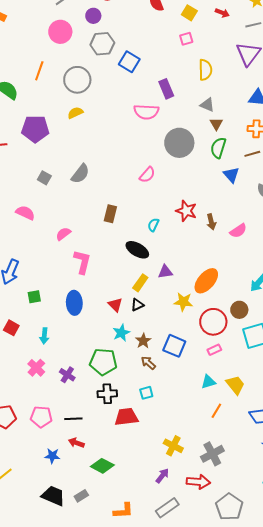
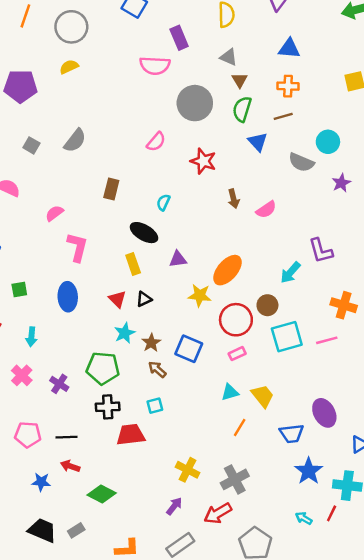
red star: (186, 211) -> (203, 161), moved
yellow rectangle: (140, 283) -> (133, 264), moved, turned -54
red arrow: (198, 482) -> (218, 513), turned 145

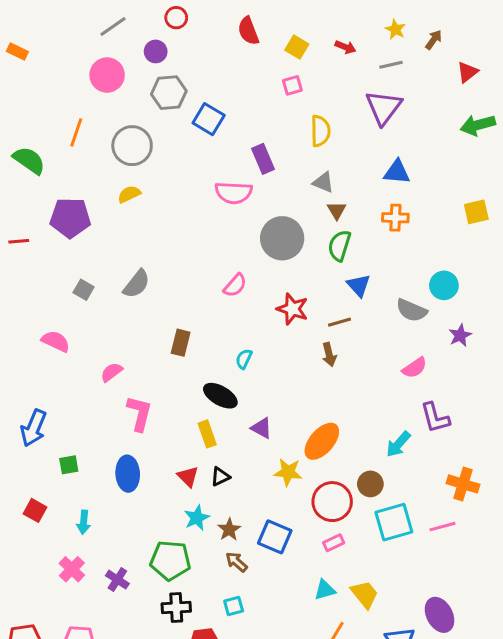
brown line: (283, 116) -> (339, 322), moved
pink semicircle: (266, 210) -> (415, 368), moved
purple triangle: (178, 259) -> (262, 428), turned 36

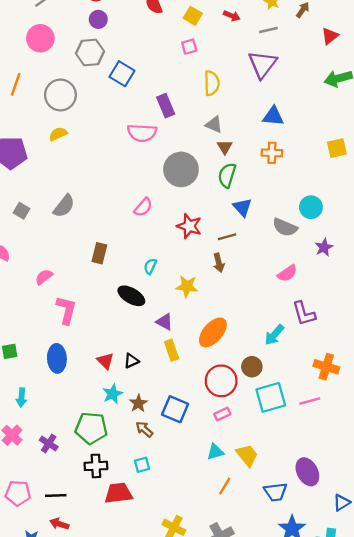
purple circle: (156, 51) -> (98, 19), moved
yellow rectangle: (207, 434) -> (172, 350), moved
yellow star: (288, 472) -> (187, 286), moved

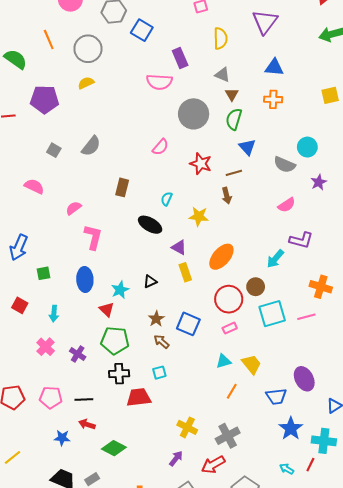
orange line: (16, 84) -> (49, 39), turned -42
purple L-shape: (304, 314) -> (301, 240), turned -60
red triangle: (105, 361) -> (107, 309), moved
cyan star: (112, 394) -> (120, 290), moved

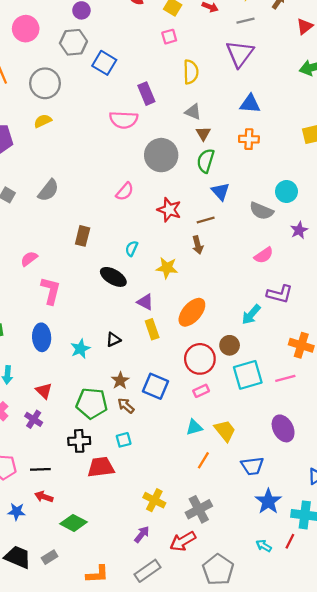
red triangle: (107, 309) -> (44, 391), moved
green pentagon: (115, 341) -> (92, 403), moved
purple ellipse: (304, 379) -> (283, 428), moved

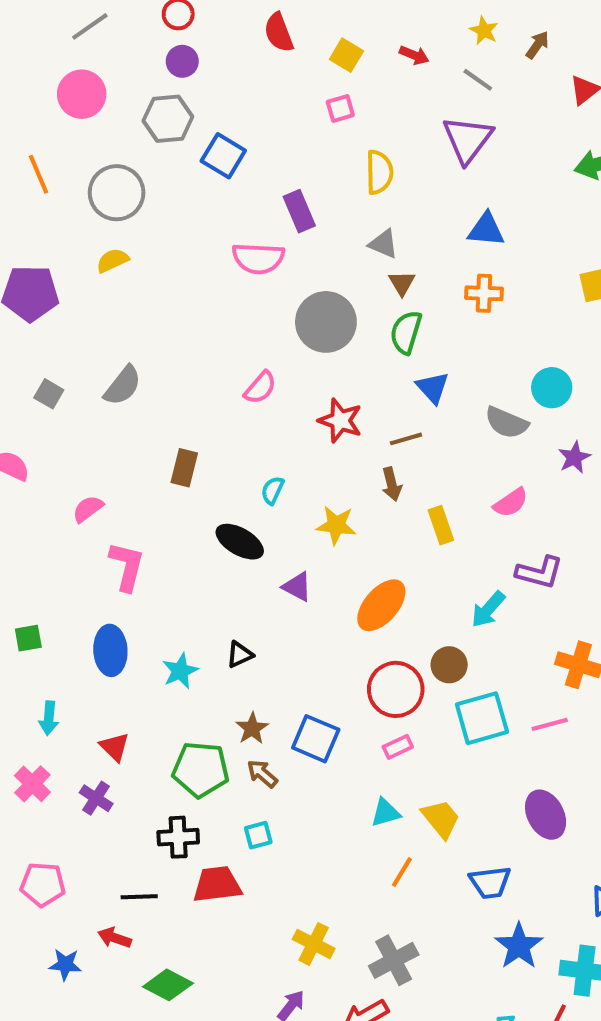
gray line: (245, 21) -> (478, 80), turned 48
yellow rectangle: (152, 329) -> (441, 525), moved
black line: (40, 469) -> (139, 897), moved

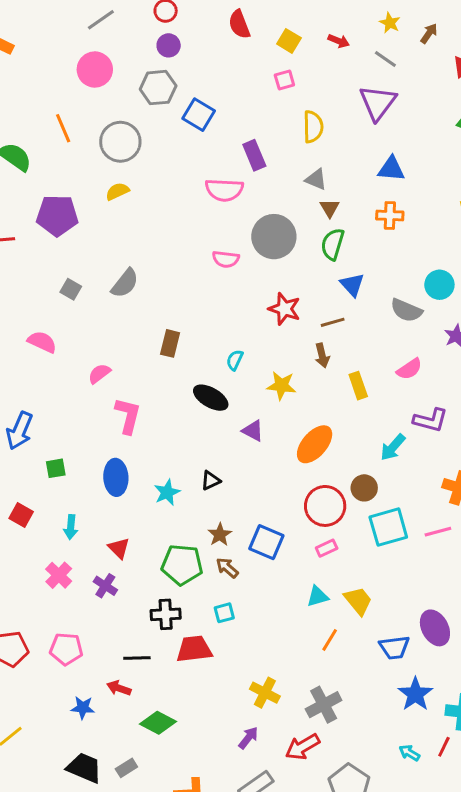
pink semicircle: (260, 388) -> (226, 259), moved, turned 56
purple ellipse: (546, 815) -> (435, 628), moved

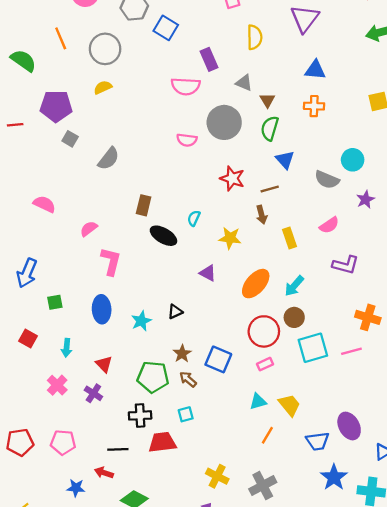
gray triangle: (316, 179) -> (244, 83), moved
gray square: (71, 289) -> (70, 139), moved
black ellipse: (211, 398) -> (163, 236), moved
cyan arrow: (393, 447) -> (294, 286), moved

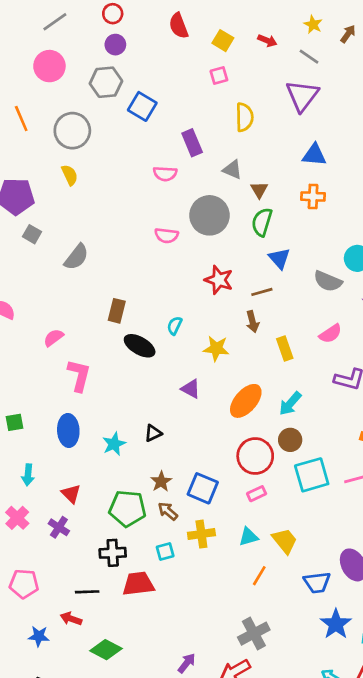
pink semicircle: (186, 86) -> (165, 174), size x0.7
yellow semicircle: (103, 87) -> (70, 175), turned 90
yellow cross: (217, 476) -> (201, 534), moved, turned -35

